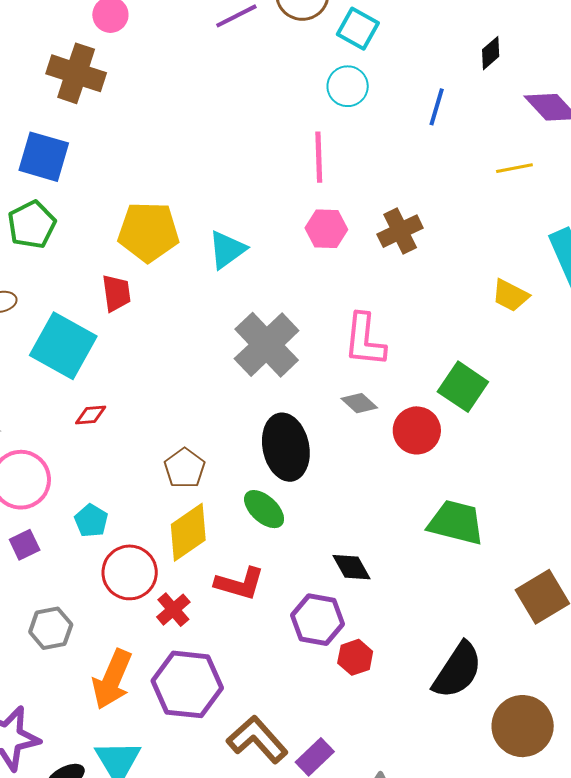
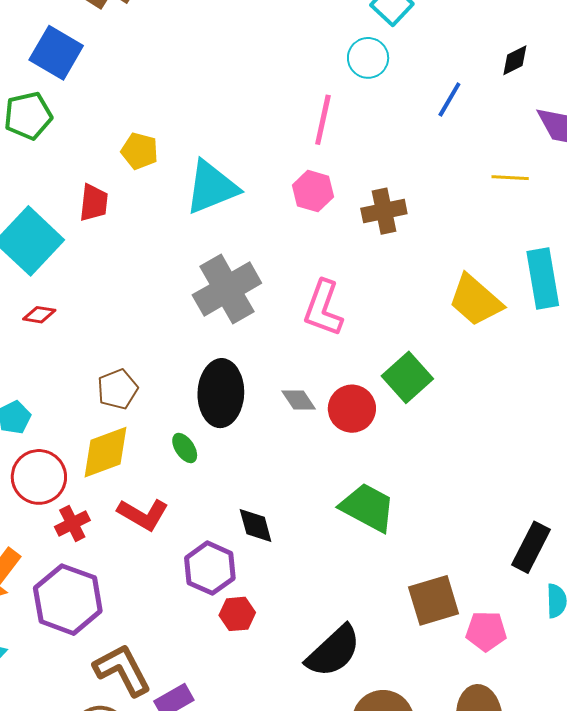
yellow pentagon: (148, 232) -> (140, 151), size x0.6
cyan triangle: (227, 250) -> (212, 187), size x1.4
yellow trapezoid: (510, 295) -> (475, 300), size x1.5
gray diamond: (359, 403) -> (299, 400), moved
green ellipse: (264, 509) -> (185, 448), size x0.7

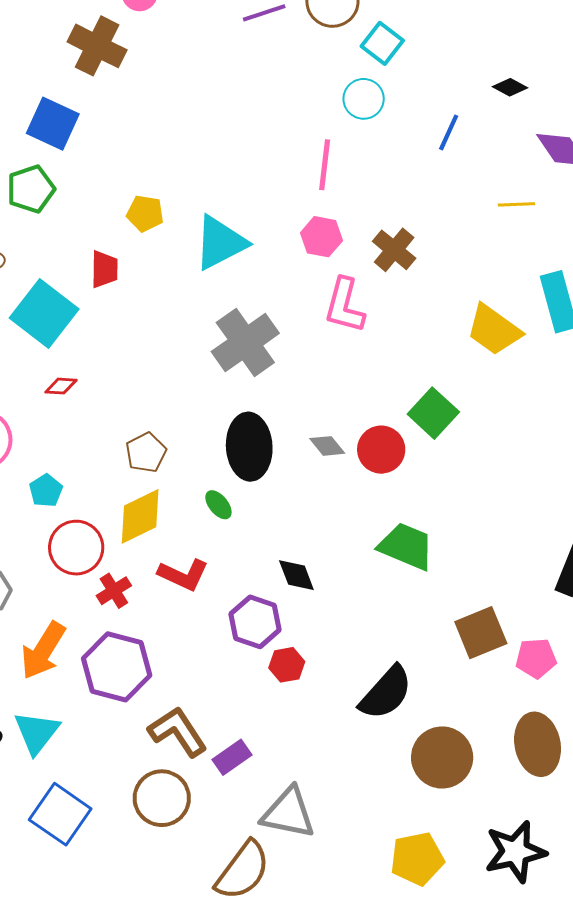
black diamond: (515, 60) -> (510, 87), turned 60
brown cross: (384, 211) -> (394, 250), turned -33
pink L-shape: (323, 308) -> (344, 305), moved

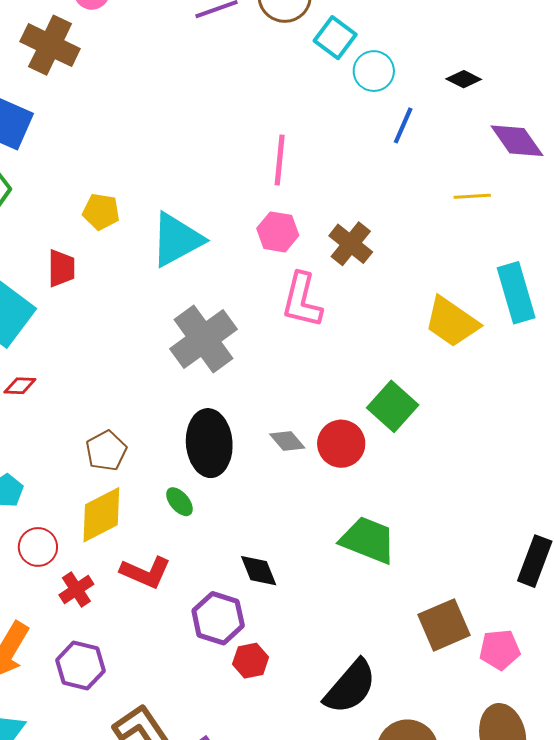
cyan circle: (364, 99) -> (374, 71), moved
red circle: (76, 548) -> (38, 547), size x0.7
purple hexagon: (117, 667) -> (80, 666), size x0.7

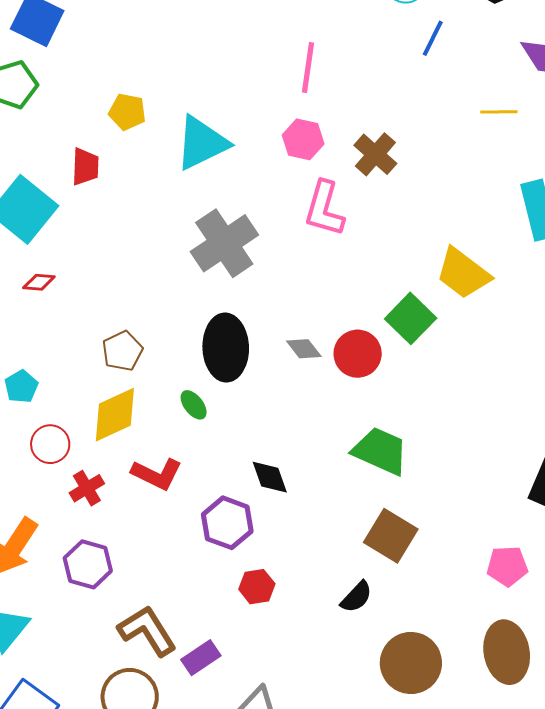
yellow trapezoid: (452, 322) -> (463, 273), moved
brown square: (444, 625) -> (391, 536), moved, turned -38
red hexagon: (251, 661) -> (257, 587), moved
black semicircle: (350, 687) -> (356, 597), size x0.6

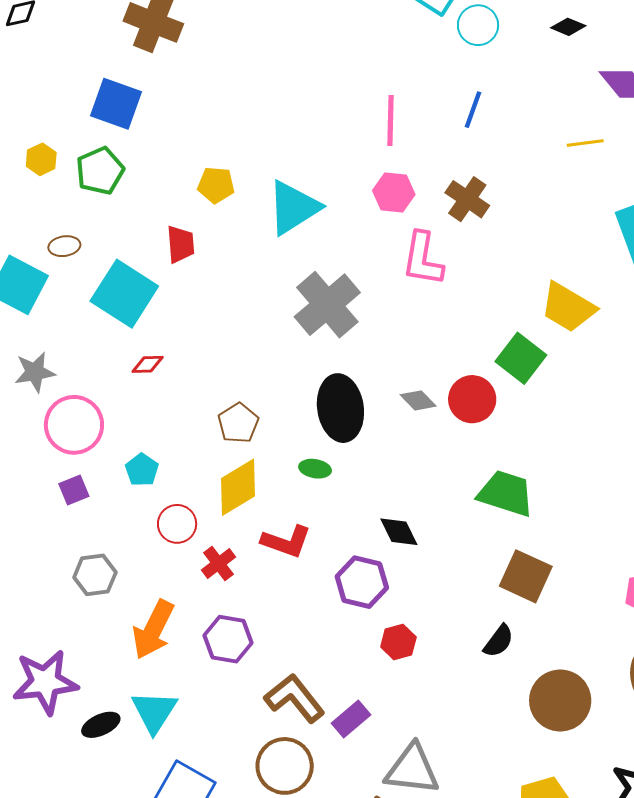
blue line: (433, 38) -> (473, 110), moved
green ellipse: (194, 405) -> (315, 469), turned -36

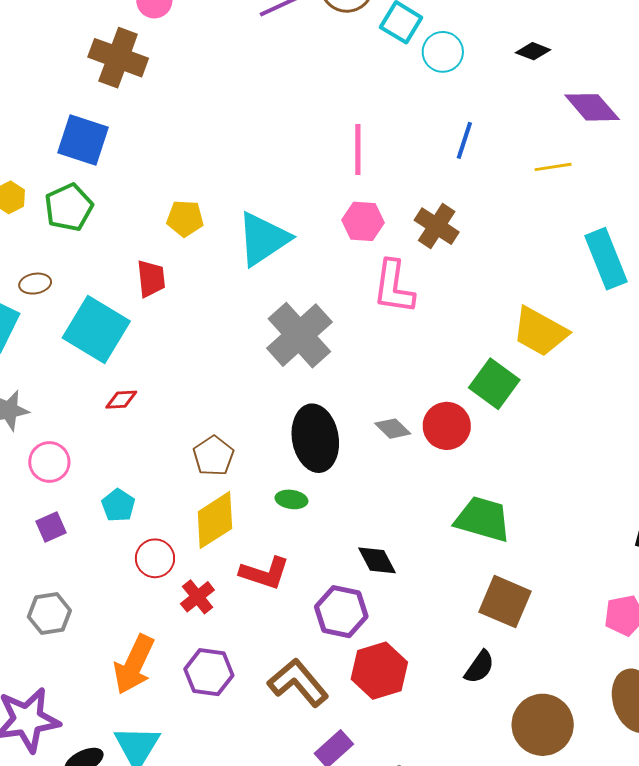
blue line: (473, 110) -> (464, 140), moved
pink circle: (74, 425) -> (49, 462), size x0.7
gray hexagon: (95, 575) -> (49, 614), moved
red hexagon: (398, 642) -> (379, 671), size x1.6
brown L-shape: (295, 698) -> (298, 683), moved

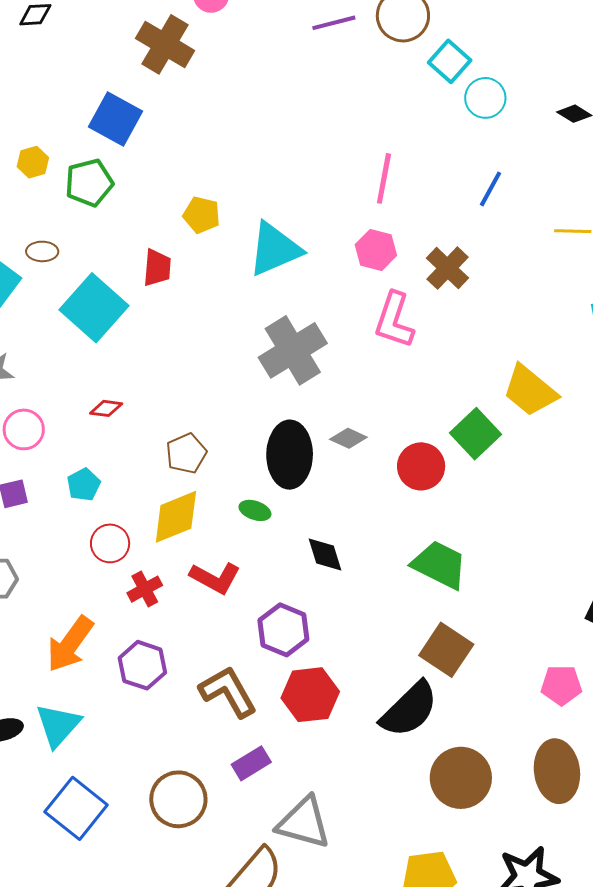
red diamond: (121, 400) -> (106, 408), moved
gray diamond: (393, 429) -> (348, 438), moved, turned -30
black diamond: (377, 560) -> (325, 554), moved
black semicircle: (479, 667) -> (409, 709), size x1.8

